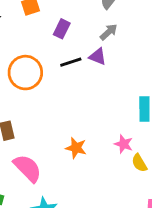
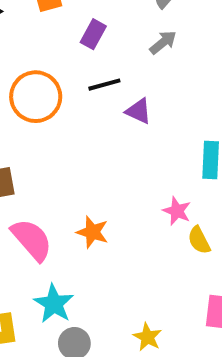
purple triangle: (98, 56) -> (139, 111), moved
orange star: (76, 148) -> (92, 232), moved

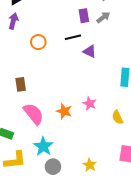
purple rectangle: (93, 34) -> (84, 16), moved, turned -40
orange circle: (36, 97) -> (38, 42), size x0.6
pink star: (177, 211) -> (90, 104), moved

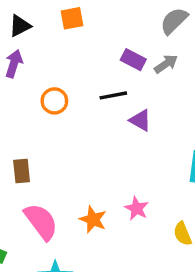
purple rectangle: (84, 16) -> (133, 60), turned -56

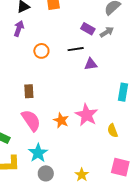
purple triangle: (140, 120) -> (91, 64), turned -40
brown rectangle: (22, 171) -> (29, 91), moved
pink star: (137, 208) -> (87, 115), size x1.6

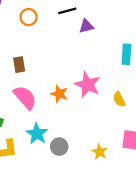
gray circle: (46, 173) -> (59, 147), moved
yellow star: (82, 175) -> (100, 152), moved

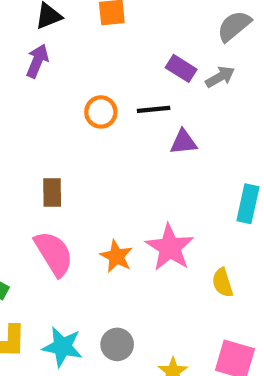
orange circle: (29, 17) -> (101, 112), moved
cyan star: (37, 134) -> (62, 347), moved, turned -30
gray circle: (59, 147) -> (117, 344), moved

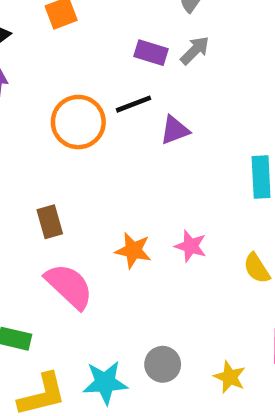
orange circle: (101, 112) -> (78, 122), size x1.5
pink star: (170, 247) -> (191, 246), size x0.6
orange star: (116, 256) -> (133, 250), moved

